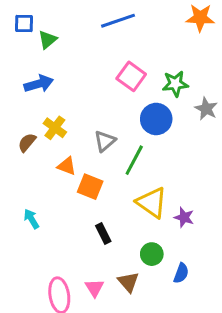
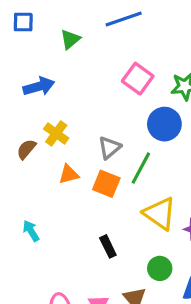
green triangle: (48, 40) -> (70, 39), moved
orange triangle: (67, 166) -> (69, 174), turned -36
orange square: (90, 187) -> (106, 184), moved

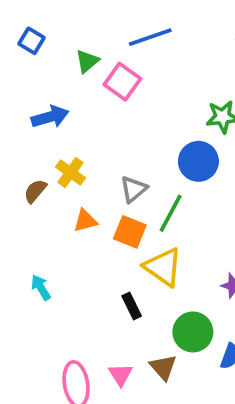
blue square: (23, 22) -> (32, 41), turned 30
pink square: (138, 79) -> (122, 82), moved
yellow triangle: (160, 214) -> (163, 267), moved
green circle: (160, 268) -> (193, 332), size x1.4

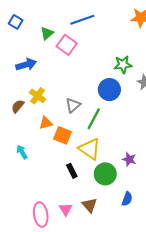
orange square: (130, 232) -> (63, 135), moved
cyan arrow: (41, 287) -> (22, 152), moved
green circle: (193, 332) -> (105, 174), moved

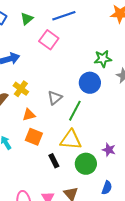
green triangle: (47, 33) -> (27, 19), moved
orange square: (63, 135) -> (34, 137), moved
yellow triangle: (90, 149) -> (71, 140), turned -30

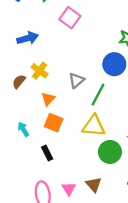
orange triangle: (29, 115) -> (48, 99), turned -32
black rectangle: (54, 161) -> (47, 153), moved

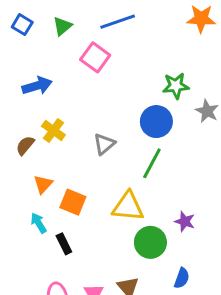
green line: (98, 95) -> (152, 163), moved
orange triangle: (48, 99) -> (43, 184), moved
cyan arrow: (23, 129) -> (39, 223), moved

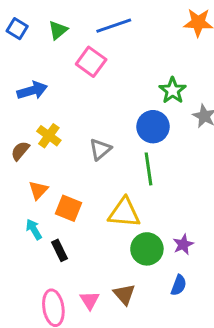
green star: (176, 86) -> (173, 90), turned -30
green line: (152, 163) -> (148, 169), turned -36
purple star: (185, 221) -> (183, 244), moved, turned 30

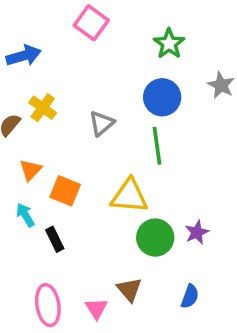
green star: (173, 90) -> (169, 44), moved
blue semicircle: (179, 285) -> (190, 296), moved
pink triangle: (90, 300) -> (96, 309), moved

